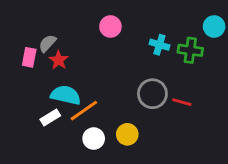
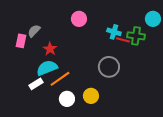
red star: (59, 60) -> (50, 49), moved
cyan semicircle: (66, 95) -> (47, 68), turned -35
red line: (182, 102) -> (123, 40), moved

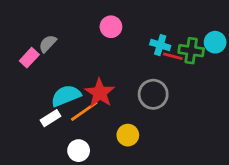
cyan circle: (153, 19) -> (215, 42), moved
pink rectangle: (21, 41) -> (29, 58), turned 32
red star: (50, 49) -> (100, 93), moved, size x1.5
white circle: (67, 99) -> (79, 151), moved

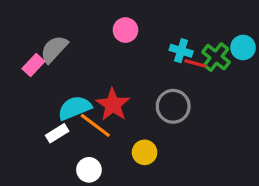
gray semicircle: (48, 44) -> (54, 49), size x1.4
green cross: (191, 51) -> (216, 57), turned 30
orange line: (84, 111) -> (95, 125), turned 72

